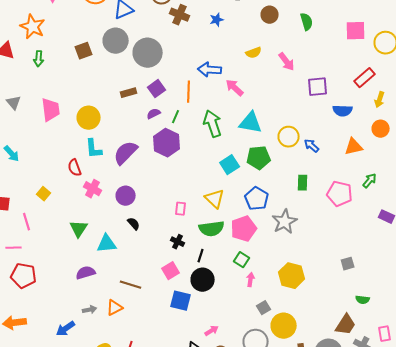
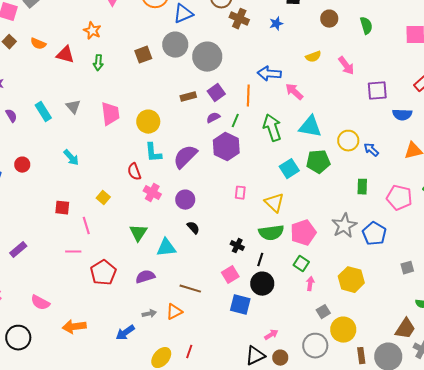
orange star: (33, 27) -> (92, 31), size x0.7
blue pentagon: (257, 199) -> (374, 234), moved
pink rectangle: (181, 209) -> (240, 193), moved
red pentagon: (24, 276) -> (103, 273), moved, turned 30

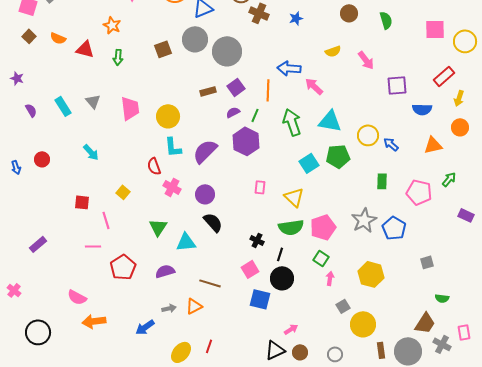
black semicircle: (193, 228) -> (213, 222), size x1.5
pink semicircle: (40, 303) -> (77, 297), moved
gray circle: (315, 346) -> (335, 354), moved, size x0.6

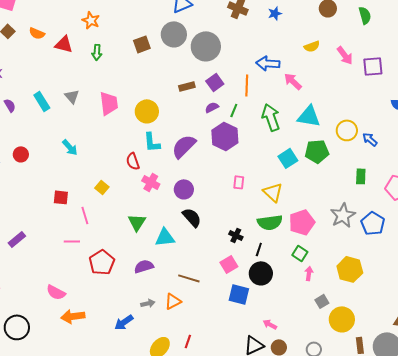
purple square: (397, 85) -> (373, 66), moved
pink arrow: (291, 329) -> (270, 324), turned -120

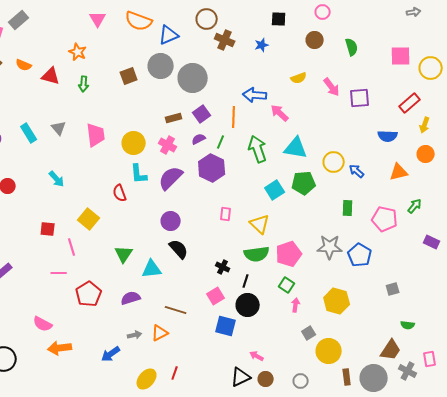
pink cross: (151, 182) -> (168, 145), moved
yellow square: (102, 187) -> (89, 219), size x1.5
gray star: (343, 215) -> (330, 247), turned 30

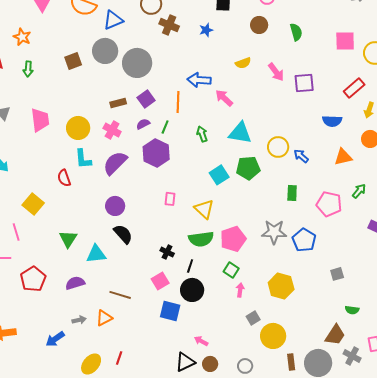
green arrow: (258, 149) -> (202, 134), size x0.6

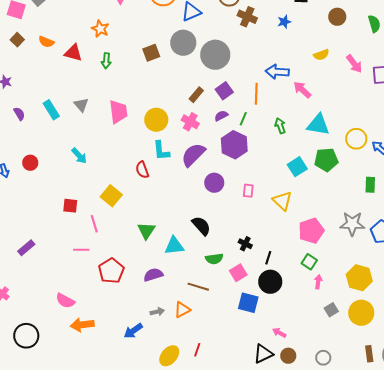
brown rectangle: (118, 103) -> (196, 95), turned -35
purple circle: (115, 206) -> (214, 183), moved
green semicircle: (201, 239) -> (214, 259), moved, size x0.7
yellow circle: (273, 336) -> (361, 313), moved

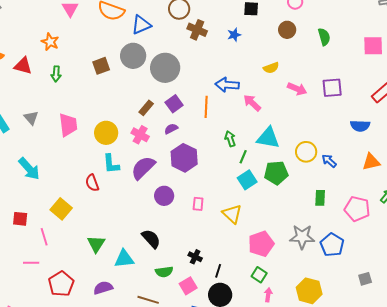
pink arrow: (354, 64) -> (297, 89), moved, turned -30
green line: (243, 119) -> (243, 157), moved
cyan arrow: (79, 156) -> (29, 169), size x1.4

